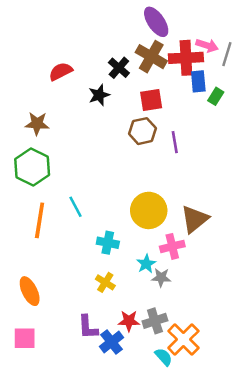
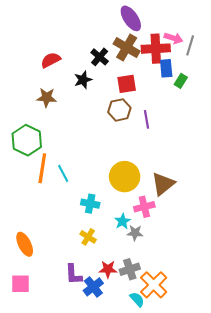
brown star: (37, 124) -> (47, 97), moved
orange line: (40, 220) -> (42, 168), moved

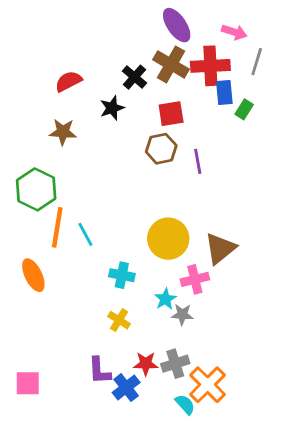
pink arrow: (173, 38) -> (234, 32), moved
orange ellipse: (25, 244) -> (33, 275), moved

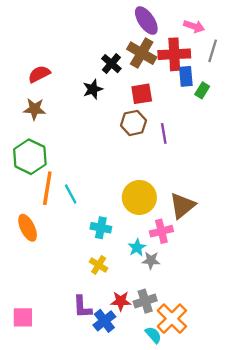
red semicircle: (68, 81) -> (39, 74), moved
brown star: (63, 132) -> (35, 109), moved

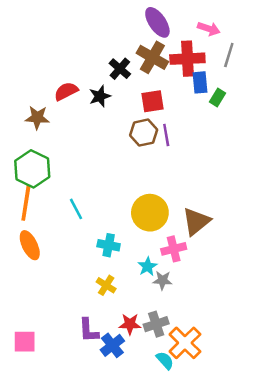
red semicircle: (39, 74) -> (66, 91), moved
purple line: (164, 133) -> (166, 135), moved
orange line: (47, 188) -> (26, 203), moved

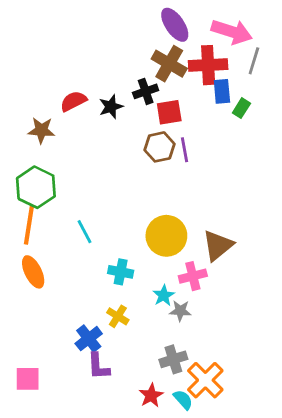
pink arrow: (209, 29) -> (232, 32), size x1.6
black cross: (120, 69) -> (146, 91), moved, turned 30
red star: (130, 324) -> (151, 395), moved, turned -30
blue cross: (112, 345) -> (89, 339), moved

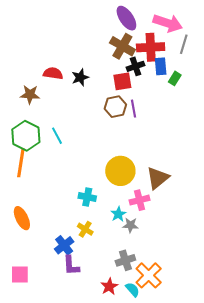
black cross: (146, 91) -> (135, 66), moved
red semicircle: (73, 101) -> (53, 73), turned 36
cyan line: (85, 232) -> (57, 136), moved
orange ellipse: (33, 272) -> (22, 218), moved

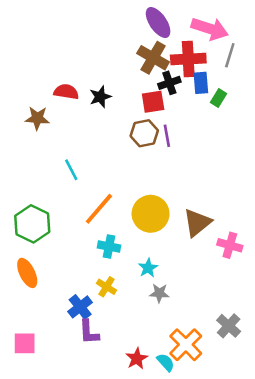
green hexagon: (26, 136) -> (32, 224), moved
orange line: (21, 163) -> (99, 209), moved, turned 32
pink cross: (140, 200) -> (230, 245), moved, turned 30
gray star: (130, 225) -> (159, 293), moved
gray cross: (125, 260) -> (229, 326), moved, turned -30

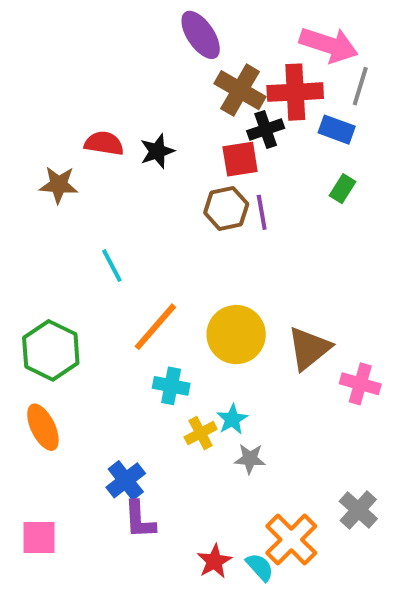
purple ellipse: (158, 22) -> (201, 35), moved
blue rectangle: (201, 83) -> (337, 130), moved, turned -65
green rectangle: (219, 98) -> (343, 189), moved
yellow cross: (106, 287) -> (201, 433), moved, turned 30

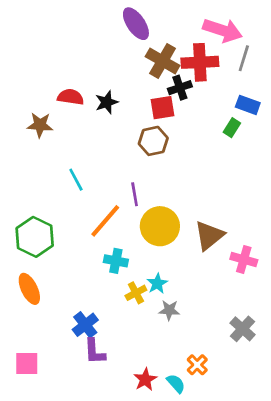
blue rectangle: (337, 130) -> (248, 105), moved
purple line: (262, 212) -> (135, 194), moved
gray cross: (358, 510) -> (243, 329), moved
orange cross: (291, 540) -> (197, 365), size x0.6

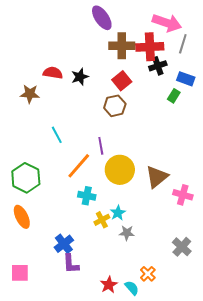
brown cross: (163, 61) -> (122, 46), turned -30
black cross: (180, 88) -> (158, 66), moved
red square: (163, 108) -> (122, 81), turned -30

